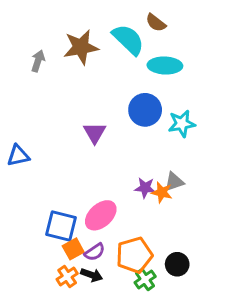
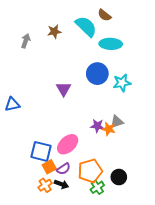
brown star: (81, 47) -> (54, 32), size x0.6

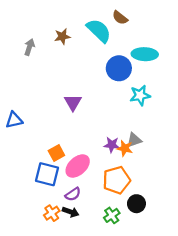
cyan ellipse: (111, 44) -> (145, 54), moved
blue circle: (97, 74) -> (119, 68), moved
orange square: (49, 167) -> (56, 153), moved
orange pentagon: (90, 171) -> (116, 180), moved

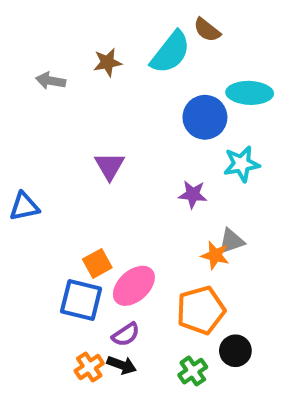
cyan semicircle: (99, 31) -> (170, 52), turned 84
gray arrow: (29, 47) -> (51, 81), turned -98
purple triangle: (73, 102) -> (110, 166), moved
purple star: (112, 145) -> (193, 194), moved

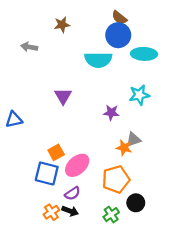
cyan semicircle: (170, 52) -> (98, 60), moved, turned 52
brown star: (107, 62) -> (62, 25), moved
blue circle: (205, 117) -> (118, 35), moved

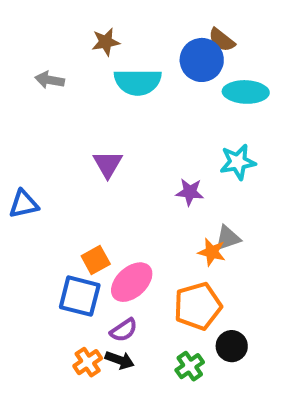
brown semicircle: (119, 18) -> (222, 40), moved
cyan semicircle: (98, 60) -> (138, 82), moved

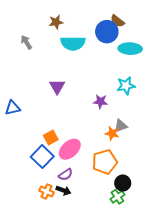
gray arrow: (50, 80) -> (26, 42), turned 48
blue square: (80, 296) -> (42, 157), turned 30
orange cross: (88, 362) -> (46, 192), turned -32
green cross: (190, 366) -> (117, 197), moved

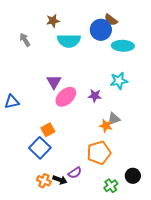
pink ellipse: (70, 149) -> (66, 97), moved
purple semicircle: (66, 175) -> (75, 173), moved
black circle: (123, 183) -> (133, 176), moved

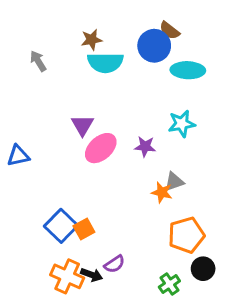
brown star: (53, 21) -> (92, 40), moved
orange square: (48, 130) -> (84, 229), moved
orange pentagon: (99, 153) -> (186, 235), moved
orange cross: (44, 181) -> (67, 276), size x1.5

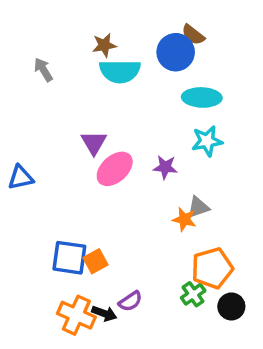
cyan ellipse: (188, 70) -> (202, 97), moved
blue square: (61, 226) -> (69, 258), turned -36
green cross: (169, 284) -> (193, 294), moved

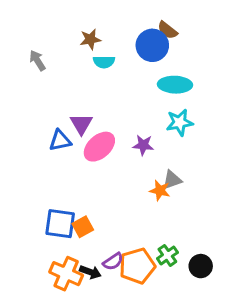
cyan semicircle: (120, 71) -> (104, 62), size x0.6
blue triangle: (21, 178) -> (60, 141), moved
orange pentagon: (212, 268) -> (137, 266), moved

